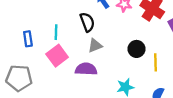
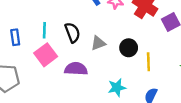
black semicircle: (87, 22) -> (72, 33), moved
gray triangle: (95, 46) -> (98, 43), moved

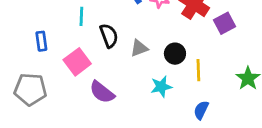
cyan line: (44, 30) -> (81, 16), moved
purple semicircle: (76, 69) -> (102, 92), moved, turned -145
cyan star: (117, 88) -> (161, 87), moved

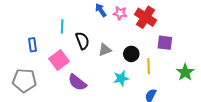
purple square: (225, 23) -> (165, 43), moved, turned 35

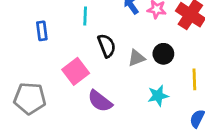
cyan line: (62, 26) -> (85, 16), moved
blue rectangle: (33, 45) -> (42, 31), moved
black circle: (131, 54) -> (163, 54), moved

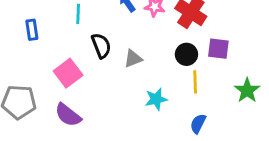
black circle: (163, 54) -> (186, 54), moved
purple semicircle: (100, 101) -> (68, 115), moved

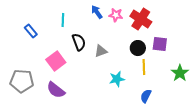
blue rectangle: (32, 30) -> (31, 31), turned -32

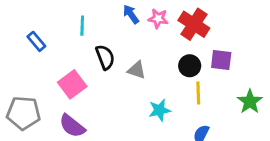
gray triangle: (101, 51) -> (137, 70), turned 40

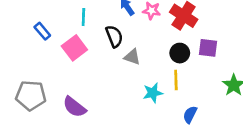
black semicircle: (105, 57) -> (114, 36), moved
pink square: (72, 84) -> (74, 48), moved
yellow line: (198, 93) -> (176, 80), moved

